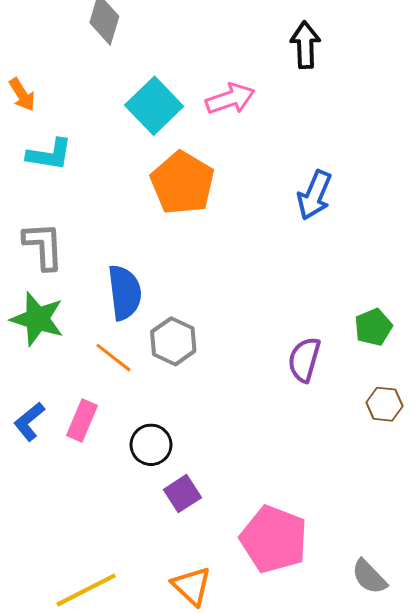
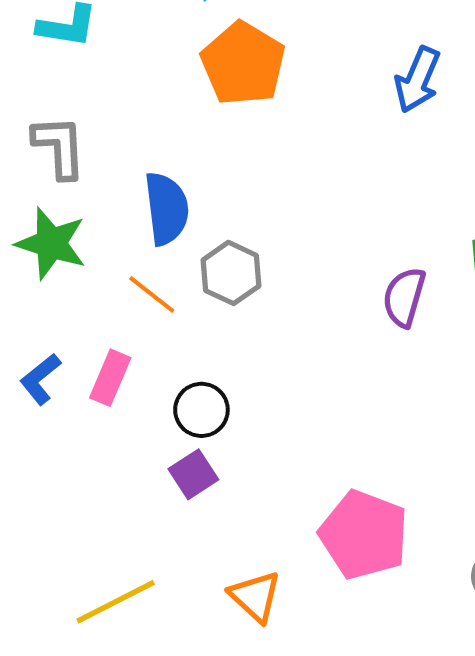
purple square: (182, 494) -> (193, 474), moved

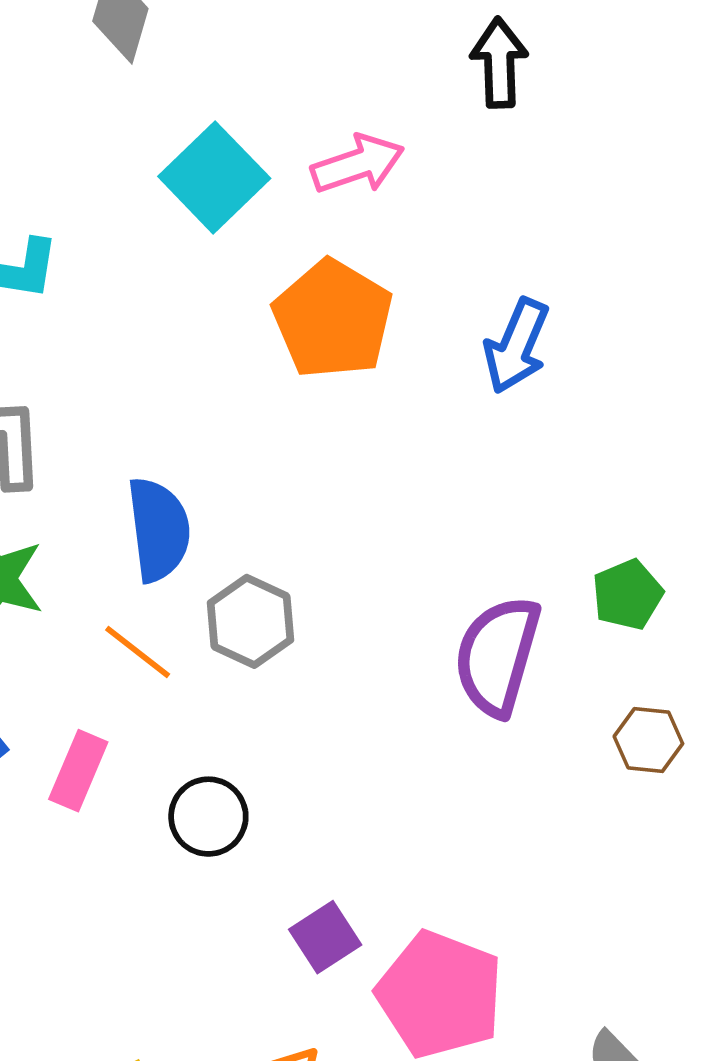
orange pentagon: (243, 64) -> (333, 319), moved
purple semicircle: (404, 297) -> (497, 656), size x1.4
purple square: (193, 474) -> (325, 937), moved

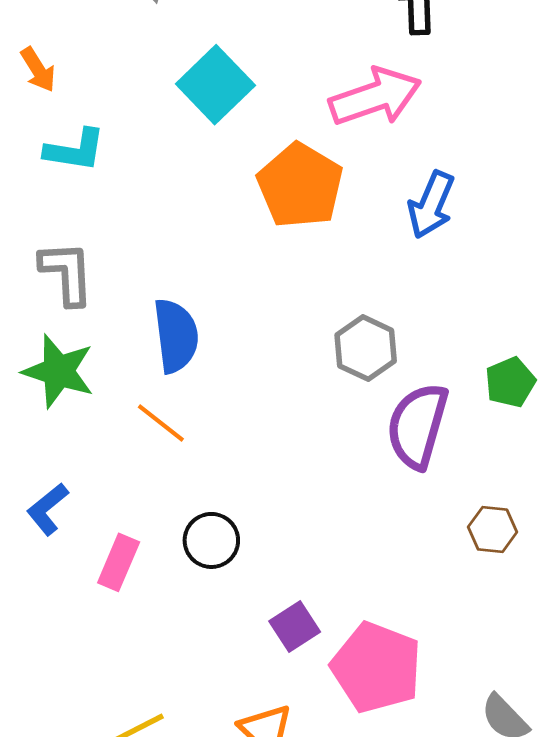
pink arrow: (358, 164) -> (375, 97), moved, size x1.4
gray hexagon: (250, 621) -> (366, 348), moved
brown hexagon: (648, 740) -> (493, 530), moved
pink rectangle: (78, 771) -> (119, 562), moved

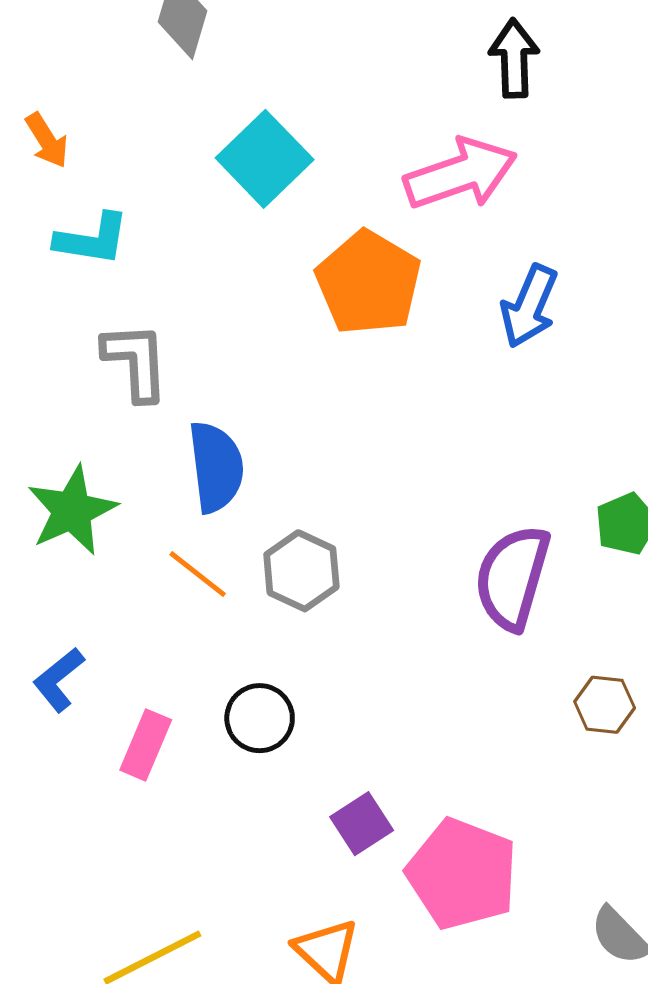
gray L-shape: (67, 273) -> (136, 361), moved
gray hexagon: (366, 348) -> (301, 571), moved
green star: (58, 371) -> (72, 510), turned 30

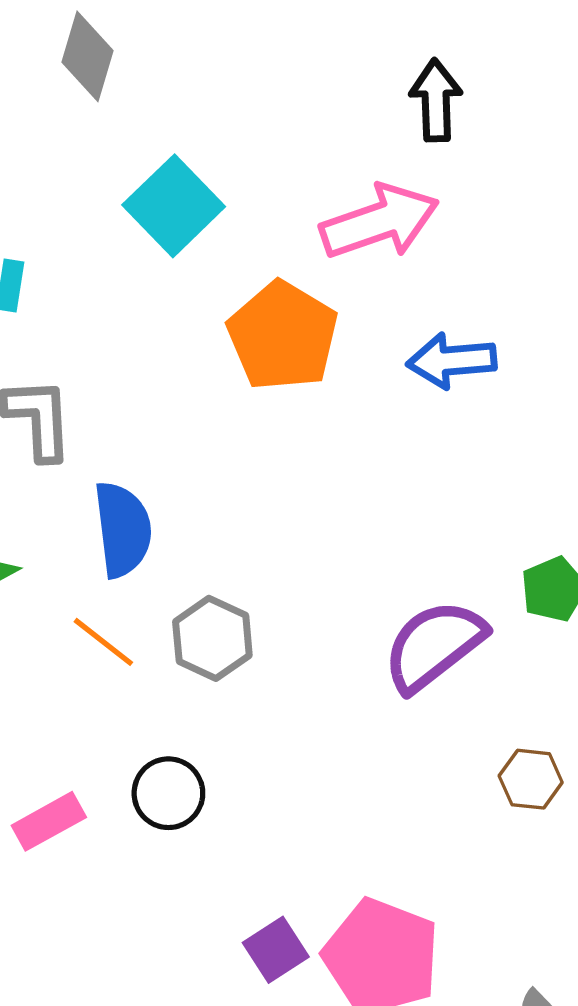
blue arrow: (529, 306) -> (452, 361), turned 62
purple semicircle: (512, 577) -> (434, 645), turned 36
pink rectangle: (146, 745) -> (49, 821), turned 38
purple square: (362, 824) -> (276, 950), moved

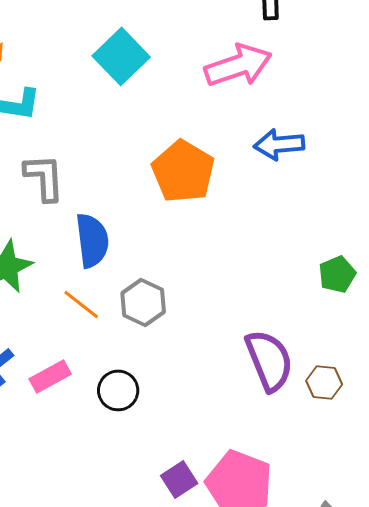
orange pentagon: (283, 336) -> (183, 171), moved
purple semicircle: (434, 645) -> (269, 360), moved, turned 106
pink rectangle: (49, 821) -> (50, 376), moved

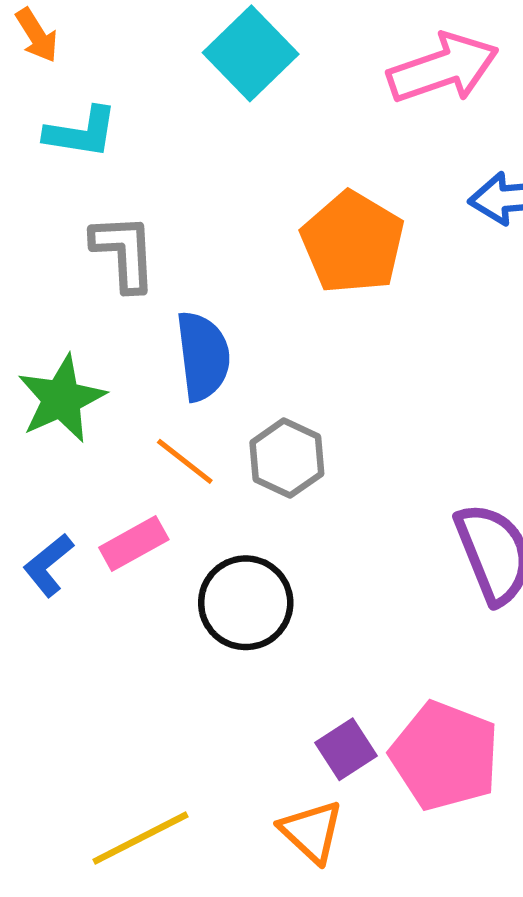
pink rectangle: (50, 376) -> (134, 544), moved
black circle: (118, 390) -> (246, 603), size x1.4

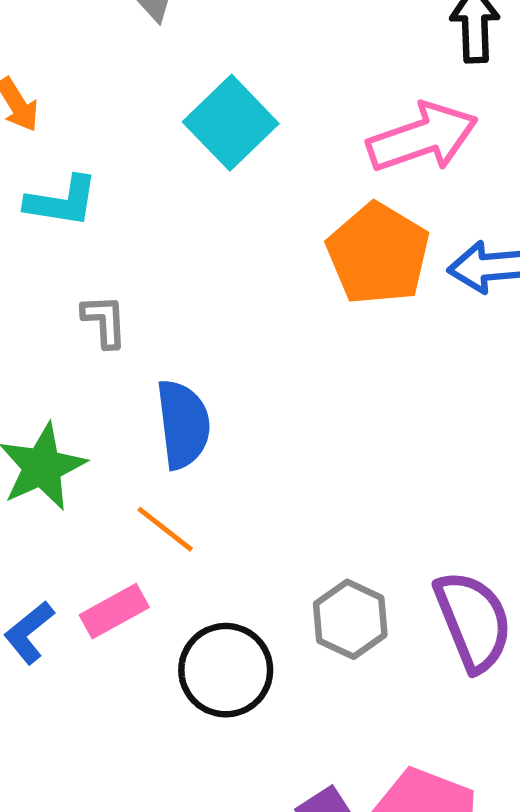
orange pentagon: (353, 243) -> (378, 254), moved
gray L-shape: (124, 252) -> (104, 321), size x0.7
gray hexagon: (287, 458) -> (350, 619), moved

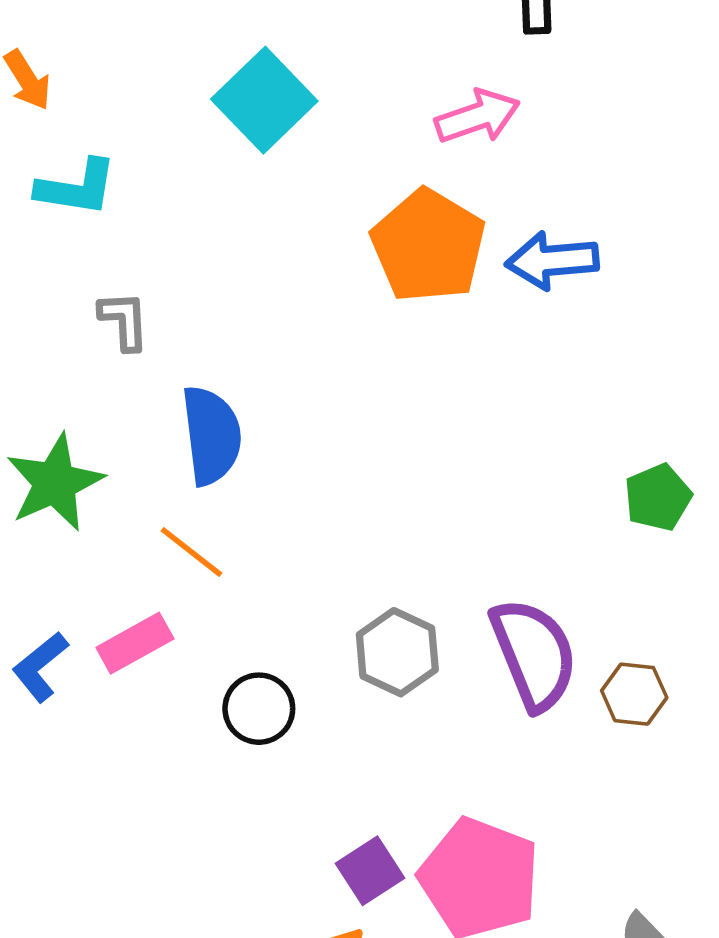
pink arrow: (422, 137) -> (477, 117), size x0.7
black circle: (226, 670) -> (259, 709), size x0.7

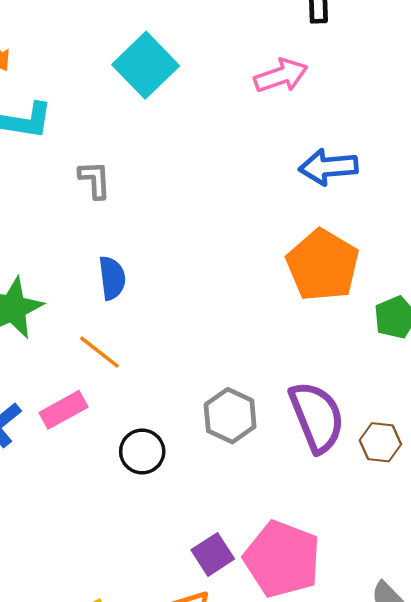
orange pentagon: (428, 246) -> (323, 265), moved
gray L-shape: (124, 321) -> (95, 180), moved
blue semicircle: (211, 435) -> (112, 278), size x0.7

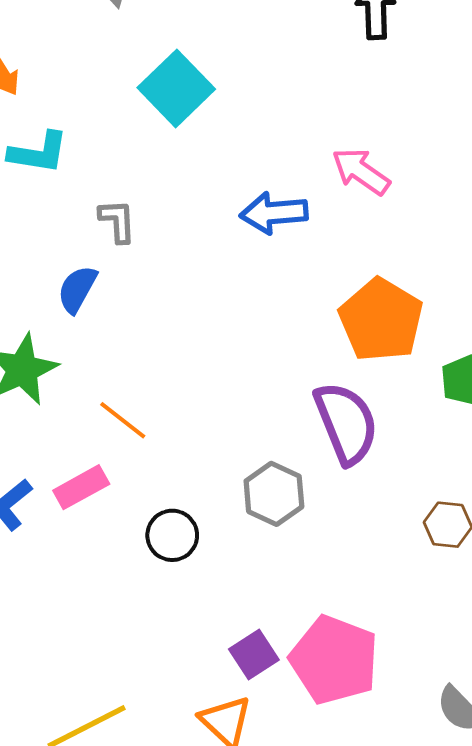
pink arrow: (281, 76) -> (361, 171), moved, turned -126
blue arrow: (328, 167) -> (274, 213), moved
blue semicircle: (112, 278) -> (77, 289), moved, turned -144
purple semicircle: (317, 417) -> (346, 423), moved

